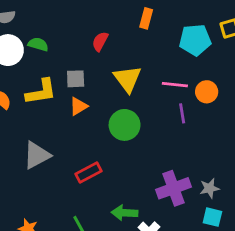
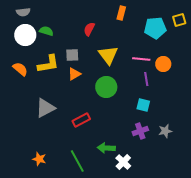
purple cross: (174, 188) -> (140, 131), size x0.7
cyan square: (212, 217) -> (143, 105), moved

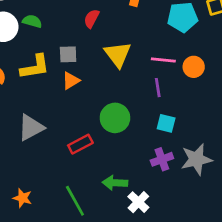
purple line: (146, 79) -> (158, 88), moved
green circle: (106, 87) -> (115, 118), moved
gray star: (165, 131) -> (196, 159), size x1.6

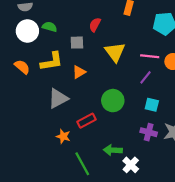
gray square: (68, 54) -> (77, 43), moved
purple line: (158, 88) -> (145, 77), turned 48
gray triangle: (31, 128) -> (58, 98), moved
purple cross: (162, 159) -> (149, 132), turned 35
orange star: (23, 198) -> (63, 136), moved

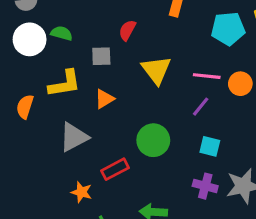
orange semicircle: (22, 67) -> (25, 107), moved, turned -112

